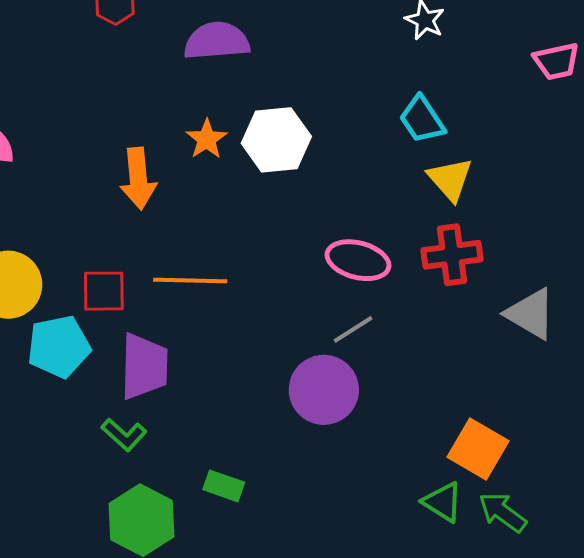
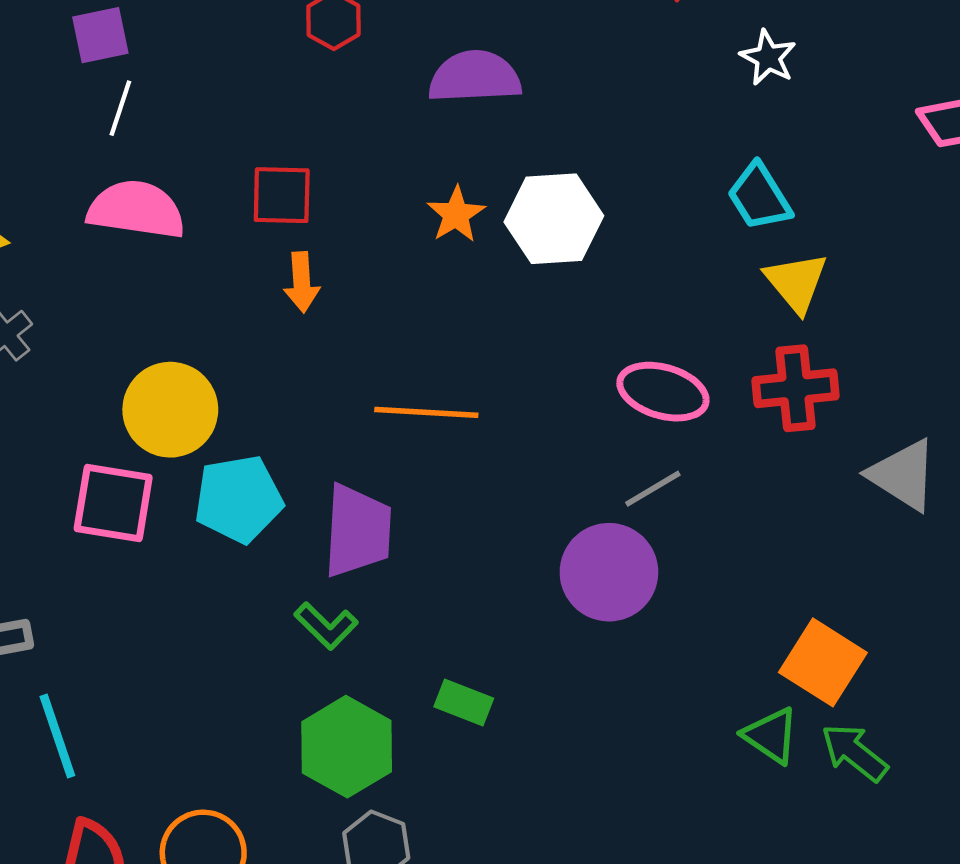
orange arrow: (138, 179) -> (302, 282), moved, size x0.7
red square: (104, 291) -> (282, 195), moved

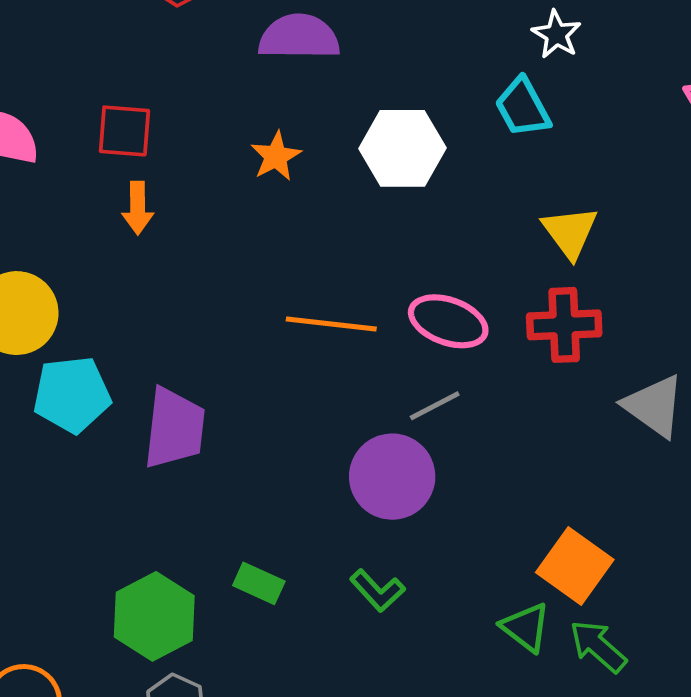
cyan trapezoid: (759, 197) -> (523, 107), moved
white hexagon: (554, 219) -> (402, 148), moved
orange line: (426, 412) -> (331, 324), moved
green L-shape: (326, 626) -> (377, 591), moved

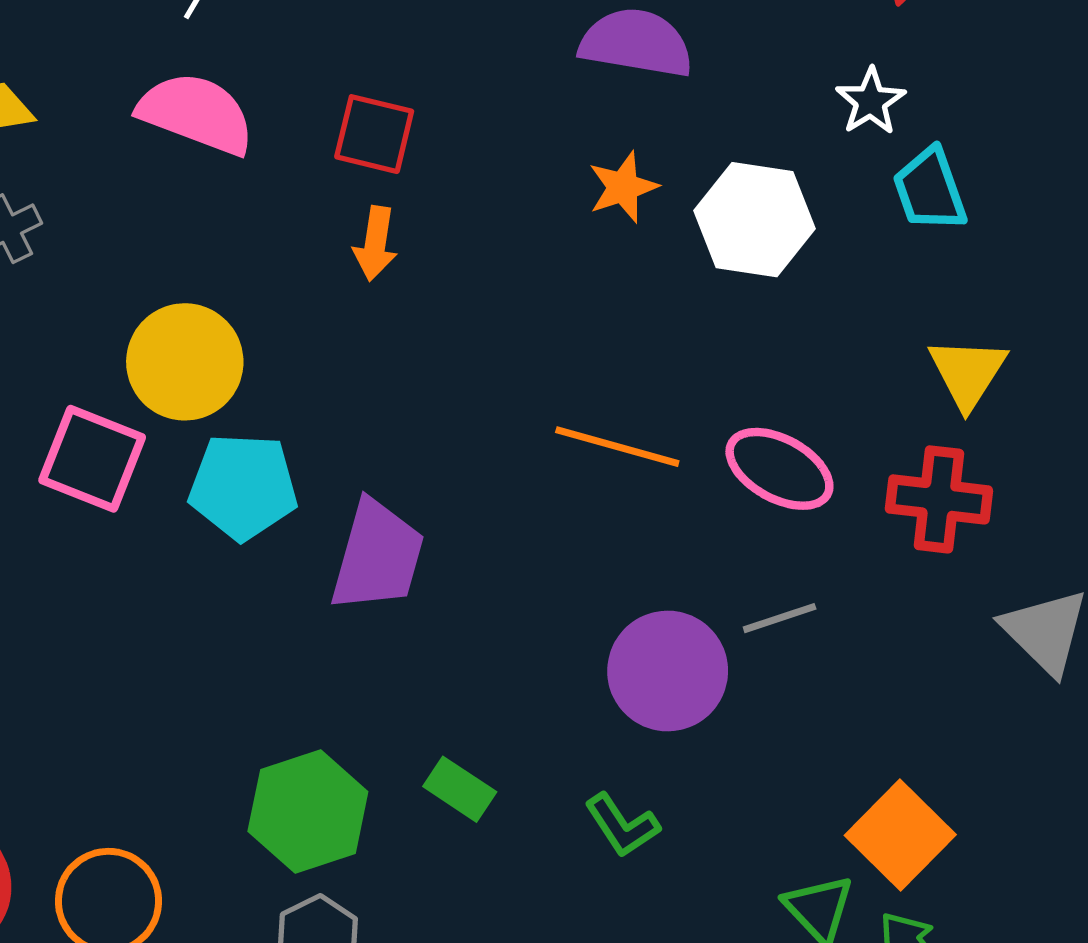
white star: (556, 34) -> (871, 101), moved
orange star: (276, 156) -> (623, 187), moved
gray line: (435, 406) -> (780, 618), moved

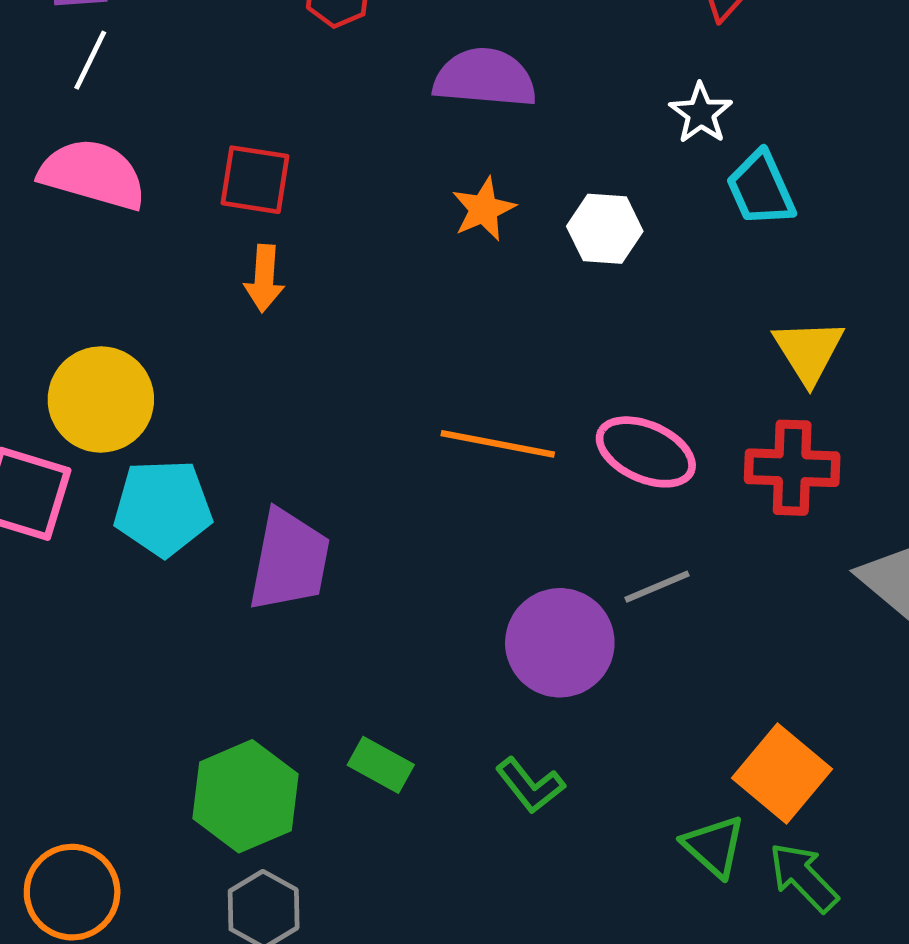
white hexagon: (755, 220) -> (605, 229), size x0.7

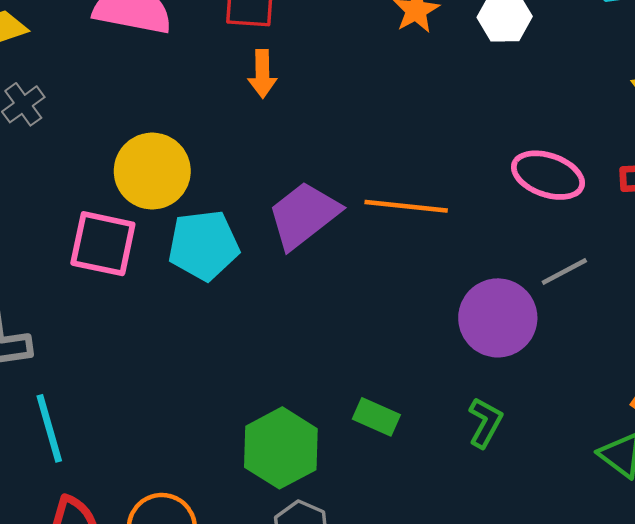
orange line: (498, 444) -> (406, 206), moved
purple trapezoid: (289, 560) -> (304, 215), moved, turned -134
green L-shape: (530, 785) -> (485, 423), turned -108

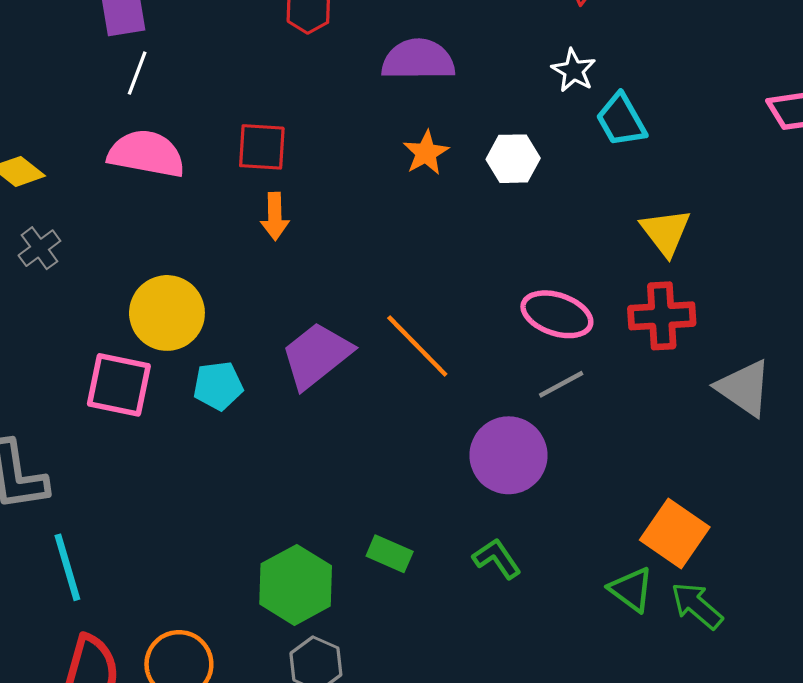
orange line: (406, 206) -> (417, 346), turned 40
cyan pentagon: (204, 245) -> (218, 386), size x0.7
gray line: (564, 271) -> (561, 384), moved
green L-shape: (485, 423) -> (497, 558), turned -63

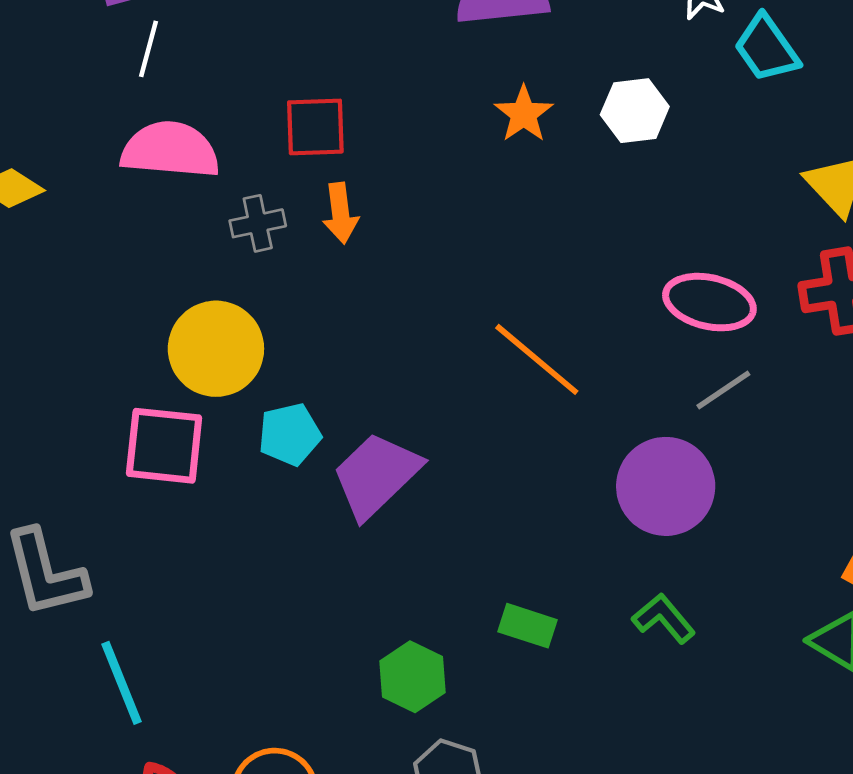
gray cross: (39, 248) -> (258, 223), moved, turned 30
purple trapezoid: (317, 355) -> (376, 475), moved
green hexagon: (296, 585) -> (412, 677), size x0.7

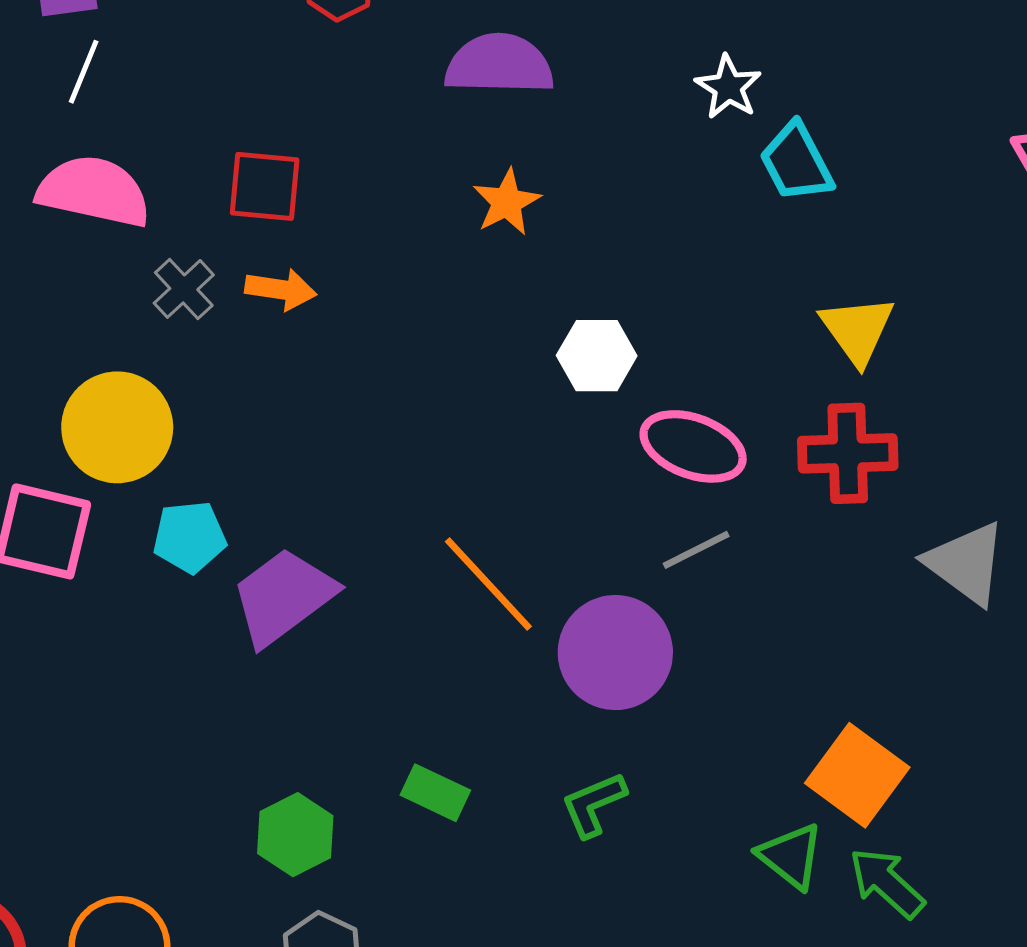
white hexagon: (635, 111) -> (597, 356), moved
orange arrow: (340, 213) -> (281, 289), turned -82
gray cross: (258, 223) -> (184, 289), turned -38
orange line: (537, 359) -> (488, 584), moved
green L-shape: (664, 618) -> (594, 804), turned -80

